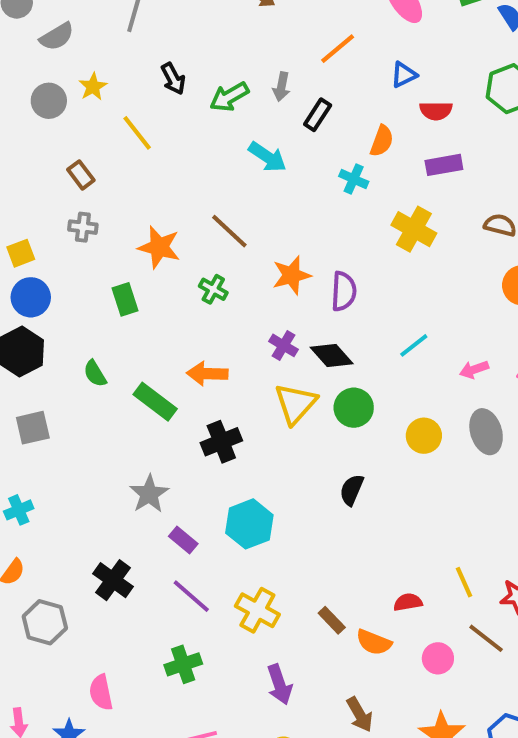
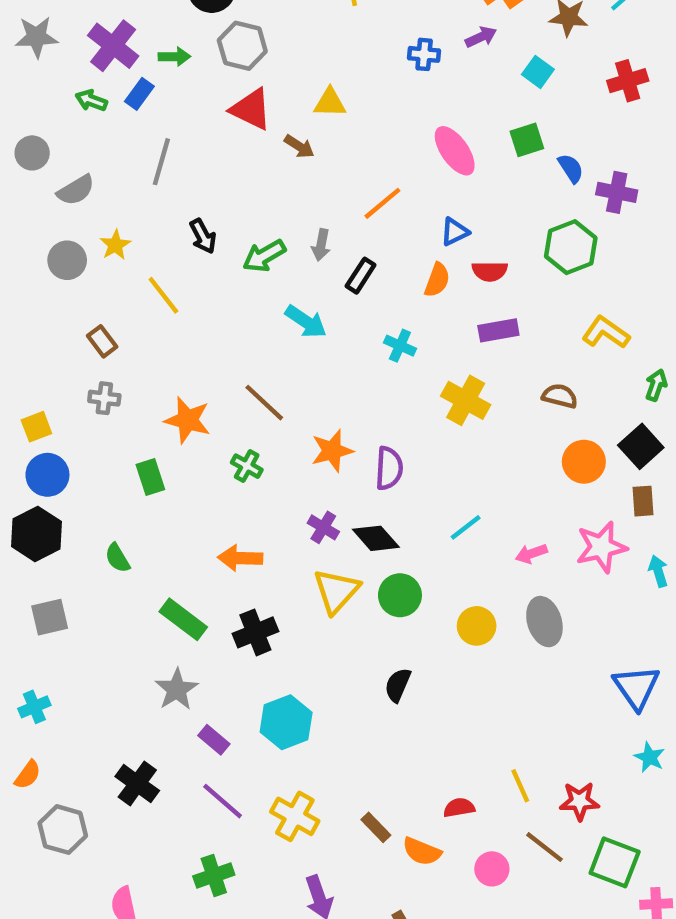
orange semicircle: (382, 141) -> (437, 280), moved
green rectangle: (155, 402) -> (183, 619), moved

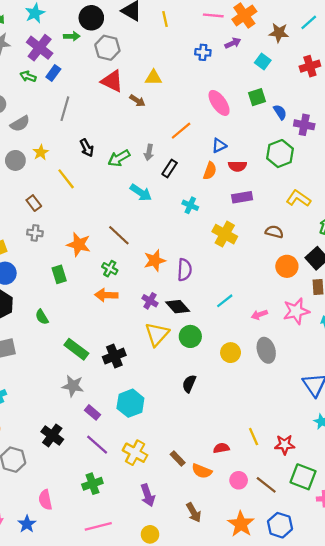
green arrow: (174, 57) -> (72, 36), moved
orange arrow: (240, 558) -> (106, 295), moved
gray star: (177, 689) -> (73, 386), turned -30
brown line: (544, 847) -> (266, 485), moved

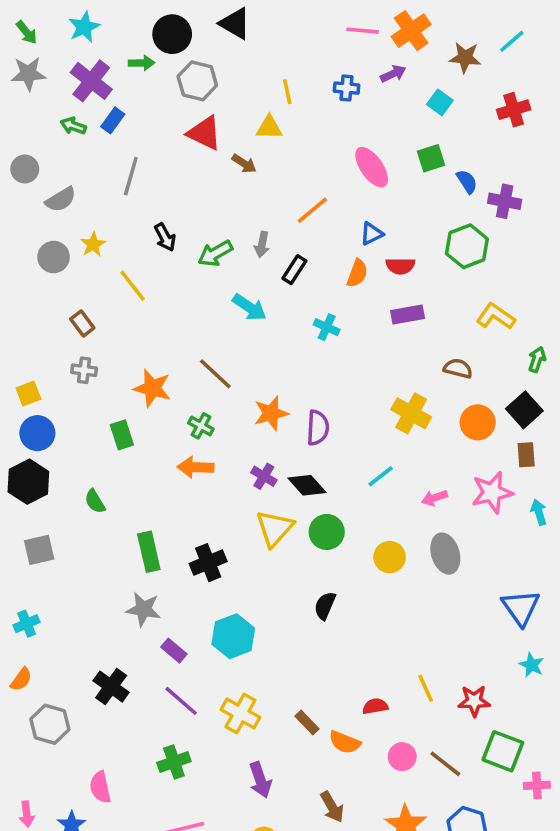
yellow line: (165, 19) -> (287, 92), moved
yellow cross: (225, 234) -> (411, 413), moved
green rectangle: (76, 349) -> (149, 552), turned 40

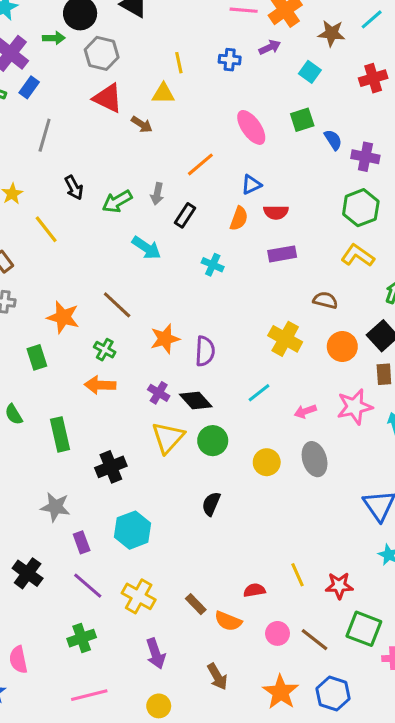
green hexagon: (467, 246) -> (361, 208), moved
green rectangle: (149, 552) -> (60, 434), moved
purple rectangle: (174, 651) -> (82, 542), turned 30

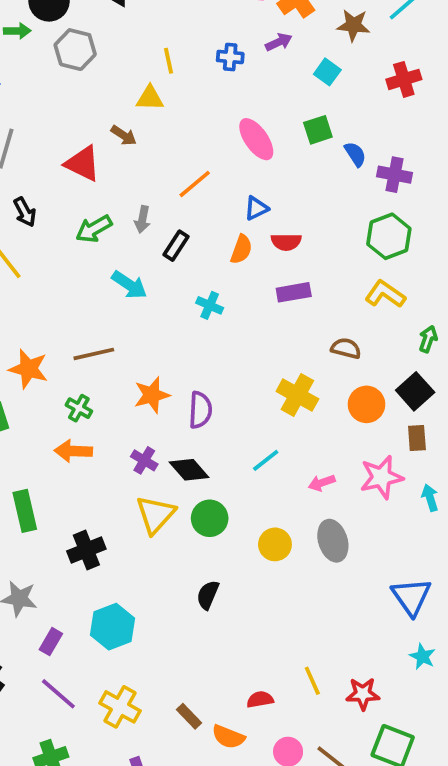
red triangle: (108, 98) -> (83, 163), moved
black arrow: (74, 188) -> (25, 212), moved
brown line: (117, 305) -> (94, 354), turned -56
purple rectangle: (82, 542) -> (51, 642), turned 50

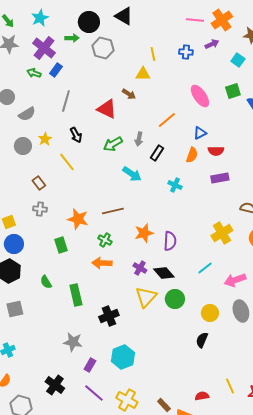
yellow cross: (297, 395) -> (222, 233), turned 30
pink arrow: (322, 483) -> (235, 280), size x1.5
black semicircle: (208, 595) -> (202, 340), moved

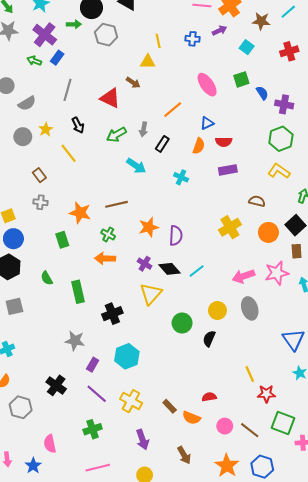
cyan line: (205, 268) -> (197, 271), moved
green circle: (175, 299) -> (182, 323), moved
yellow line: (230, 386) -> (250, 374), moved

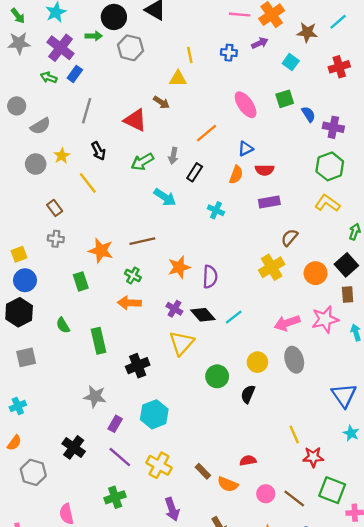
brown semicircle: (257, 201) -> (289, 238), moved, turned -63

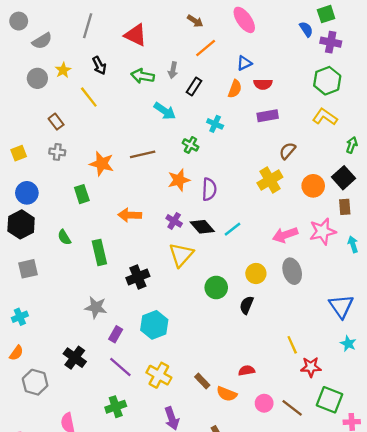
green square: (285, 99) -> (326, 14), moved
brown arrow: (161, 102) -> (195, 21), moved
green arrow: (142, 162) -> (143, 76), turned 40
yellow square: (19, 254) -> (19, 153), moved
green cross: (133, 276) -> (190, 145), moved

